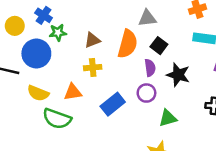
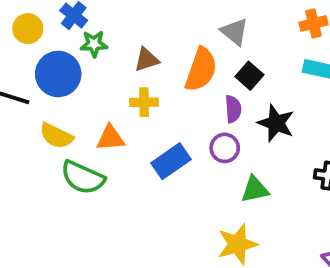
gray triangle: (147, 18) -> (235, 32), turned 42

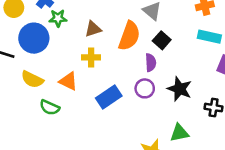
black star: (276, 123) -> (180, 89), moved
orange triangle: (110, 138) -> (68, 81), turned 30
green semicircle: (83, 177) -> (50, 107), size x0.7
green triangle: (255, 189) -> (179, 133), moved

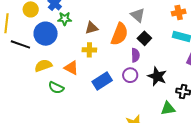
yellow semicircle: (32, 79) -> (43, 66), turned 132
green triangle: (179, 133) -> (168, 108), moved

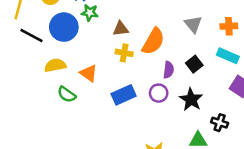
gray triangle: (138, 15) -> (193, 24), moved
black square: (144, 38) -> (194, 64), moved
yellow cross: (89, 50) -> (124, 53), moved

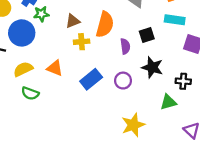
black square: (194, 64) -> (147, 35), turned 35
purple circle: (159, 93) -> (123, 81), moved
green semicircle: (67, 94) -> (30, 93), moved

